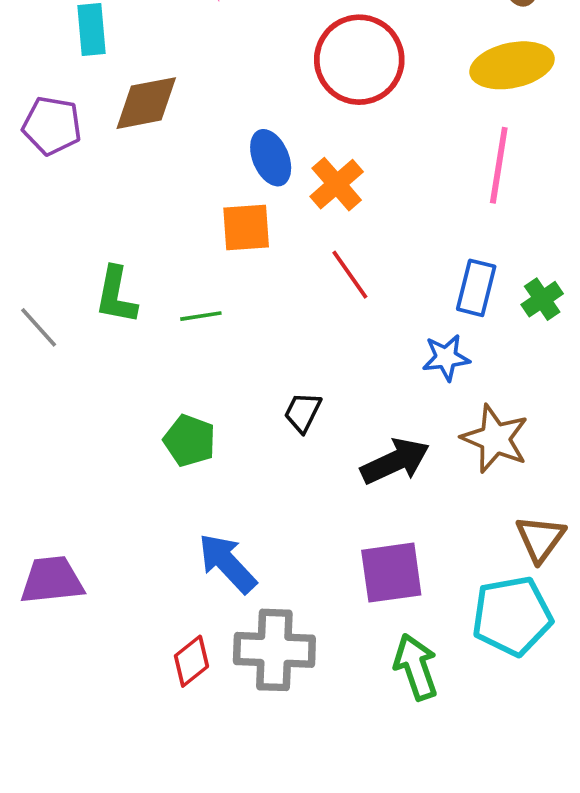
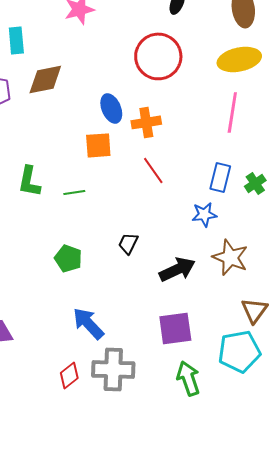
orange cross: (337, 184) -> (146, 122), turned 32

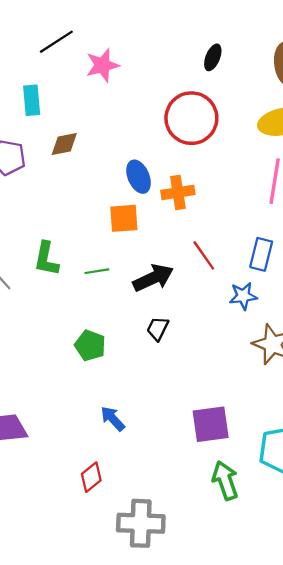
brown diamond: (45, 79) -> (64, 144), size x0.7
red line: (153, 170) -> (204, 255), moved
black arrow: (177, 269) -> (153, 278), moved
blue arrow: (88, 323) -> (113, 419), size x0.7
gray cross: (113, 369) -> (141, 523), moved

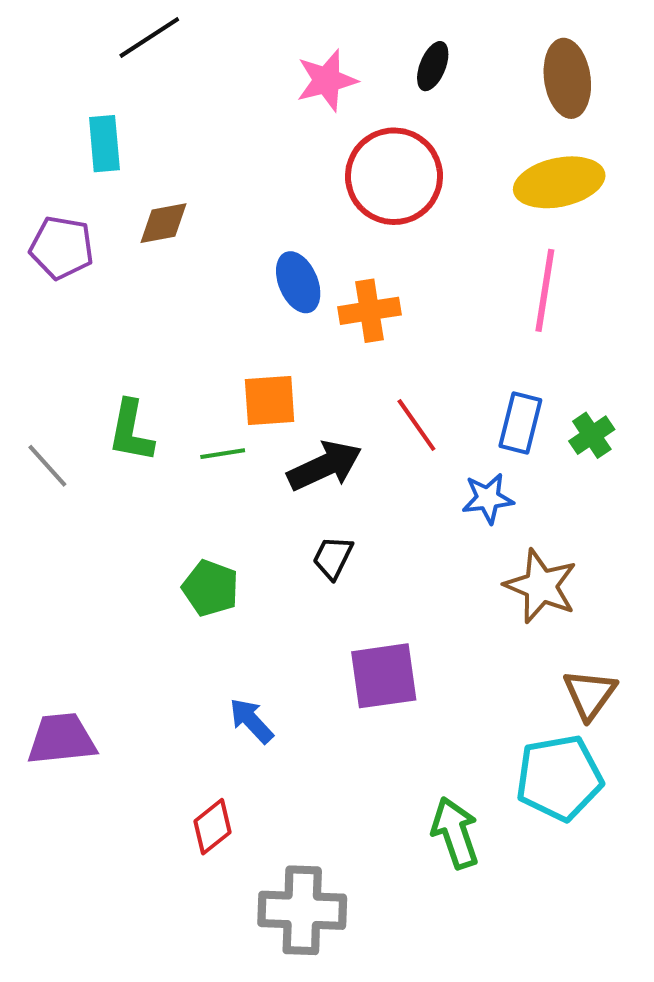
pink star: (103, 65) -> (327, 80), moved
orange square: (124, 218) -> (270, 401), moved
purple square: (211, 424) -> (384, 676), moved

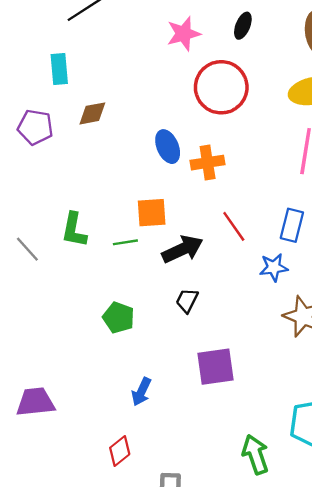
blue arrow: (251, 721) -> (141, 392), turned -112

